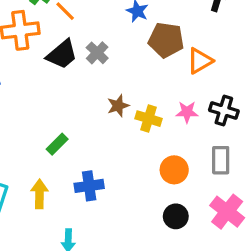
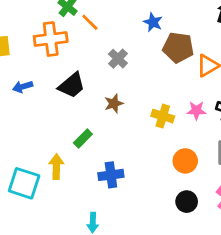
black trapezoid: (62, 54) -> (72, 85), moved
brown star: (118, 106) -> (114, 103), moved
yellow arrow: (39, 194) -> (56, 167), moved

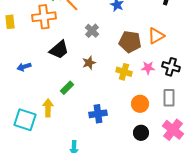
brown pentagon: (178, 47) -> (130, 42), moved
blue arrow: (23, 87) -> (24, 67), moved
blue cross: (111, 175) -> (98, 114), moved

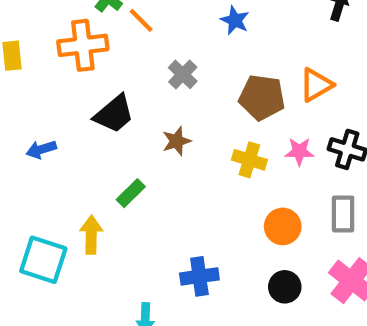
blue cross: (98, 114) -> (199, 276), moved

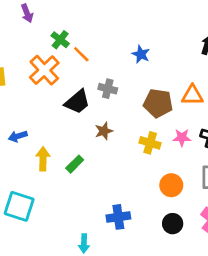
orange cross: (83, 45) -> (44, 70), turned -36
gray cross: (183, 74) -> (108, 89), turned -30
orange triangle: (316, 85) -> (192, 95), turned 30
black trapezoid: (114, 114) -> (77, 102), moved
yellow arrow: (91, 235) -> (43, 159), moved

